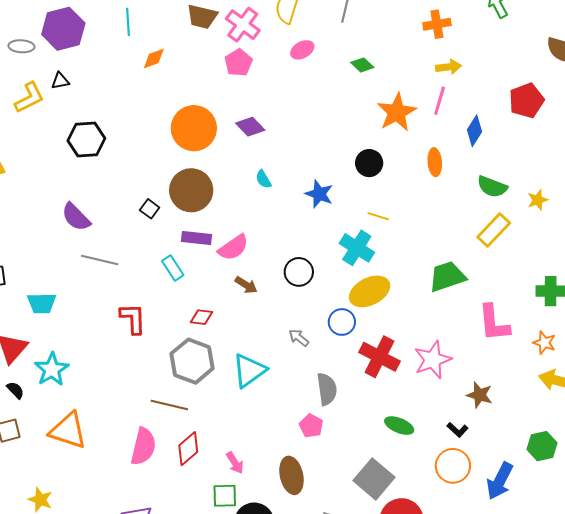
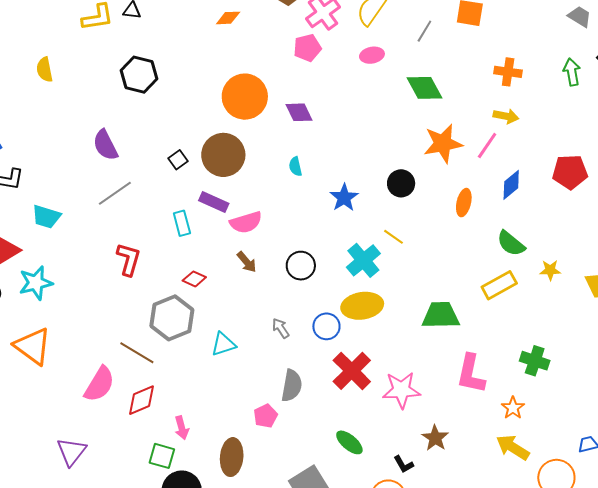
green diamond: (362, 65) -> (424, 88), size x1.6
gray line: (100, 260) -> (115, 193), turned -66
cyan triangle: (249, 371) -> (223, 344), size x0.7

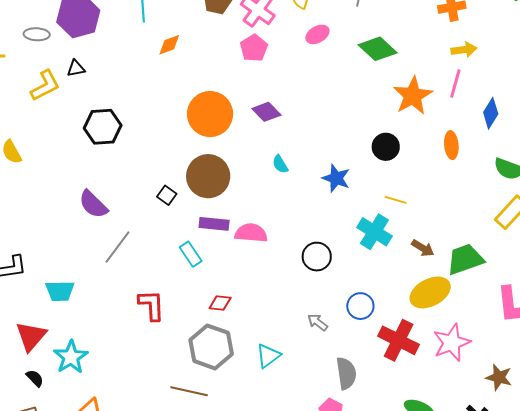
pink semicircle: (246, 222) -> (251, 233), turned -140
brown arrow: (247, 262) -> (423, 248), moved
yellow ellipse: (362, 306) -> (430, 292), moved

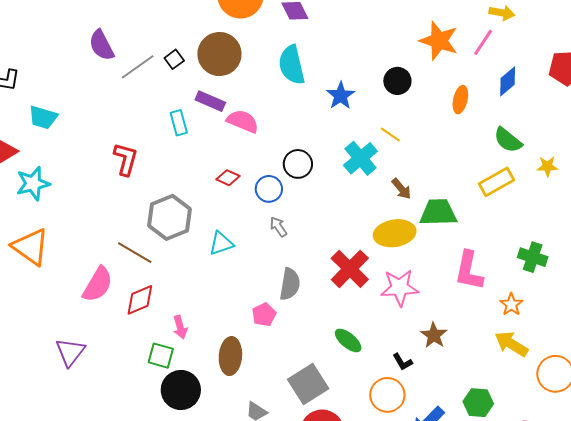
orange star: (413, 96) -> (439, 41), turned 30
cyan semicircle: (280, 164) -> (292, 65), size x2.0
gray line: (118, 247) -> (138, 67), moved
red diamond: (220, 303) -> (228, 178), moved
blue circle: (360, 306) -> (269, 189), moved

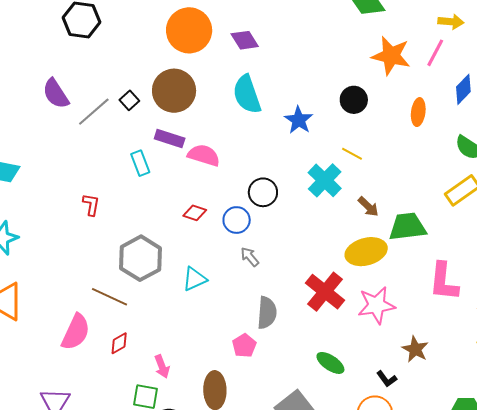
red L-shape: (126, 159) -> (91, 205), size x0.7
red diamond: (140, 300) -> (119, 343), size x0.7

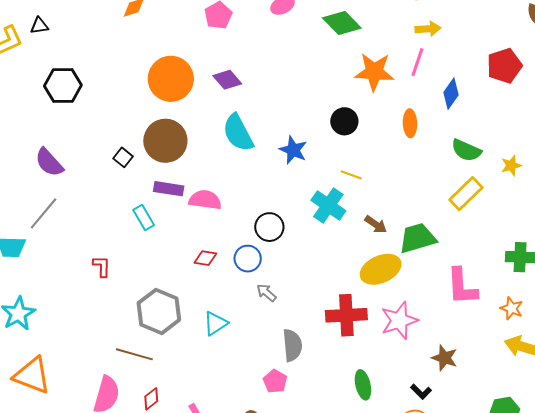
gray line: (94, 112) -> (44, 213), moved
red cross: (325, 292) -> (346, 315), turned -33
green ellipse: (330, 363) -> (363, 385), turned 52

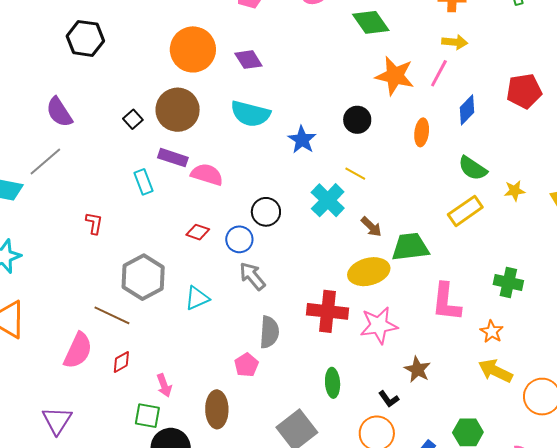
cyan semicircle: (238, 133) -> (250, 114), turned -57
gray arrow: (266, 293) -> (252, 276), size x1.4

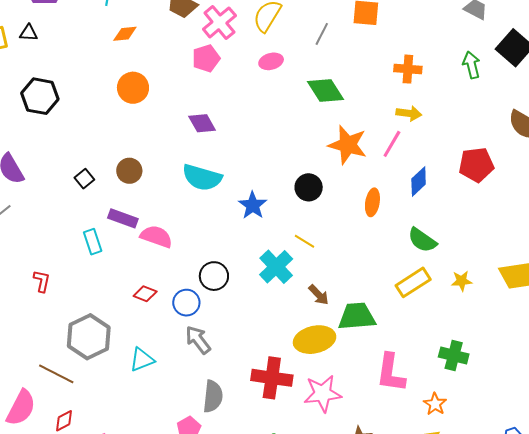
orange circle: (193, 49) -> (133, 88), moved, size x0.7
brown circle: (178, 110) -> (129, 171), size x0.6
yellow star: (515, 191) -> (462, 281), moved

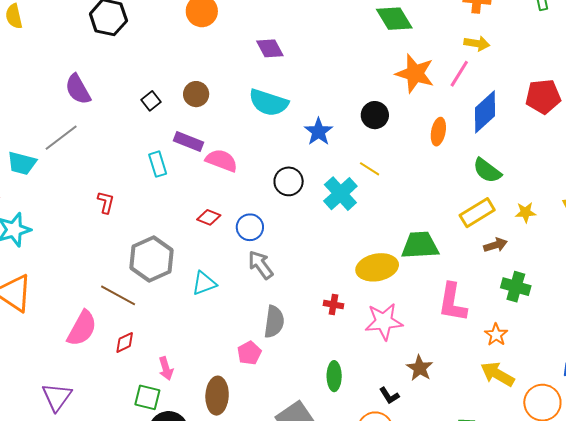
blue diamond: (419, 182) -> (485, 112), size x1.4
black circle: (214, 276) -> (289, 181), moved
brown arrow: (319, 295) -> (496, 245), moved, turned -65
red cross: (272, 378) -> (333, 305), size x0.5

